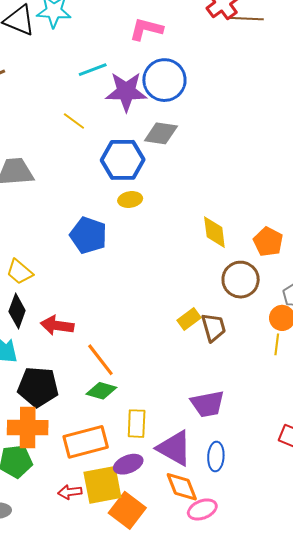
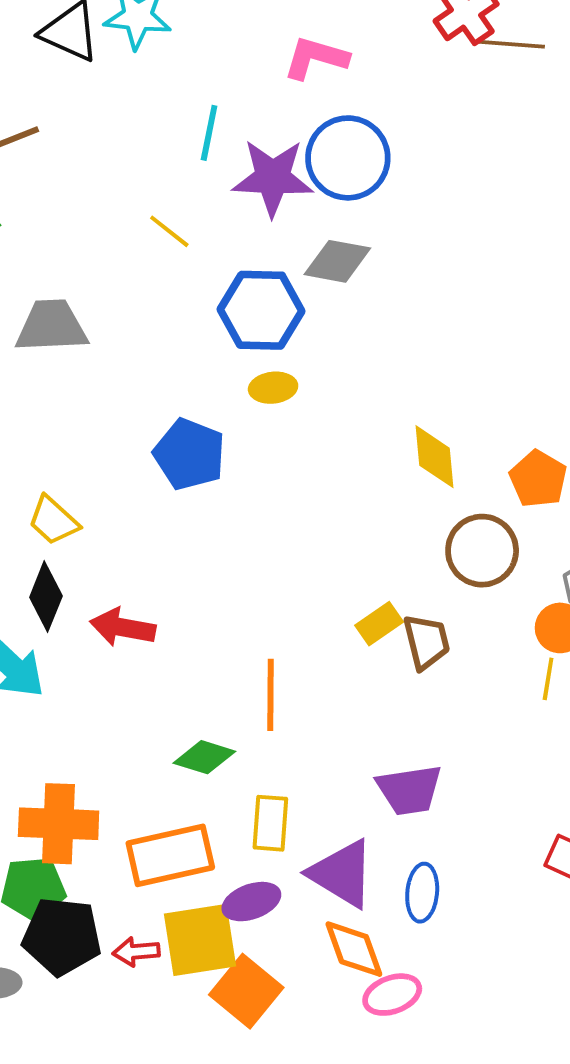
cyan line: (93, 70) -> (209, 133), turned -60
orange line: (100, 360) -> (271, 695), moved, turned 36
black pentagon: (38, 387) -> (62, 936), moved

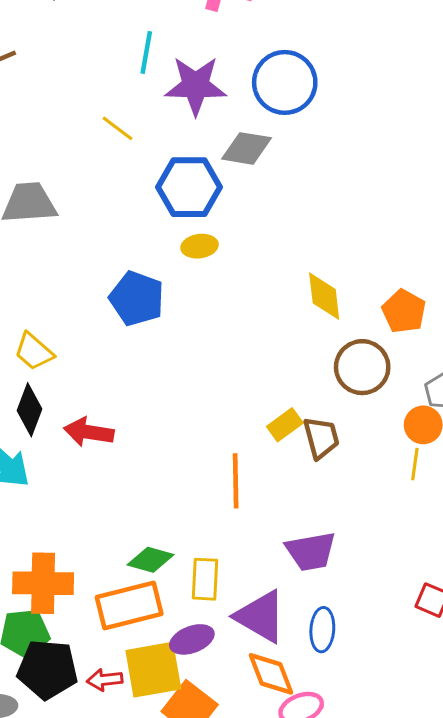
blue circle: (348, 158) -> (285, 82), moved
orange line: (271, 695) -> (236, 481), moved
green diamond: (204, 757) -> (150, 560), moved

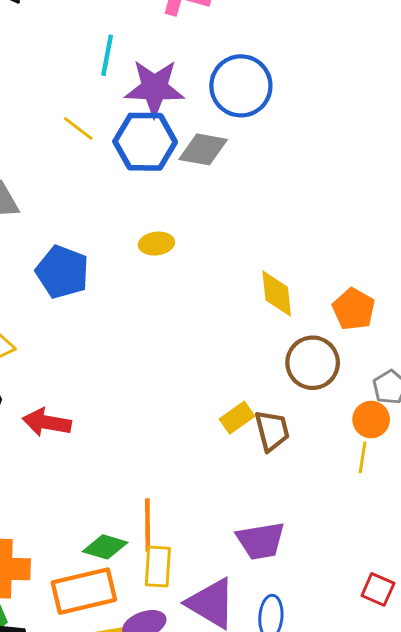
blue hexagon: (189, 187) -> (145, 142), moved
blue pentagon: (137, 299) -> (62, 272), moved
orange line: (236, 481) -> (148, 525), moved

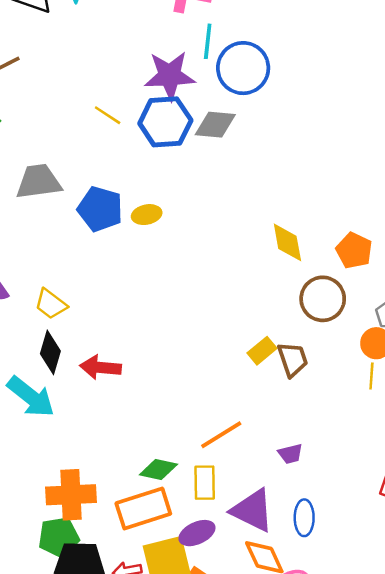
cyan line: (107, 55) -> (208, 41), moved
yellow ellipse: (156, 244) -> (147, 215), moved
blue pentagon: (62, 272) -> (100, 209), moved
orange line: (148, 525) -> (221, 435), moved, turned 63
purple trapezoid: (261, 541) -> (290, 454), size x0.6

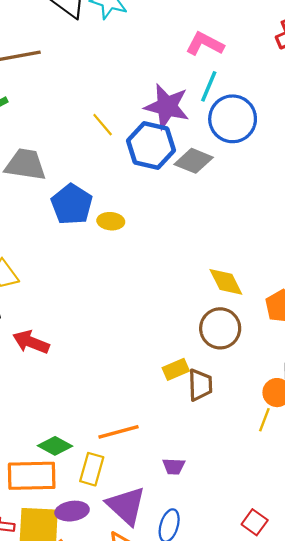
yellow diamond: (287, 242) -> (226, 282), turned -33
brown circle: (323, 299) -> (220, 328), moved

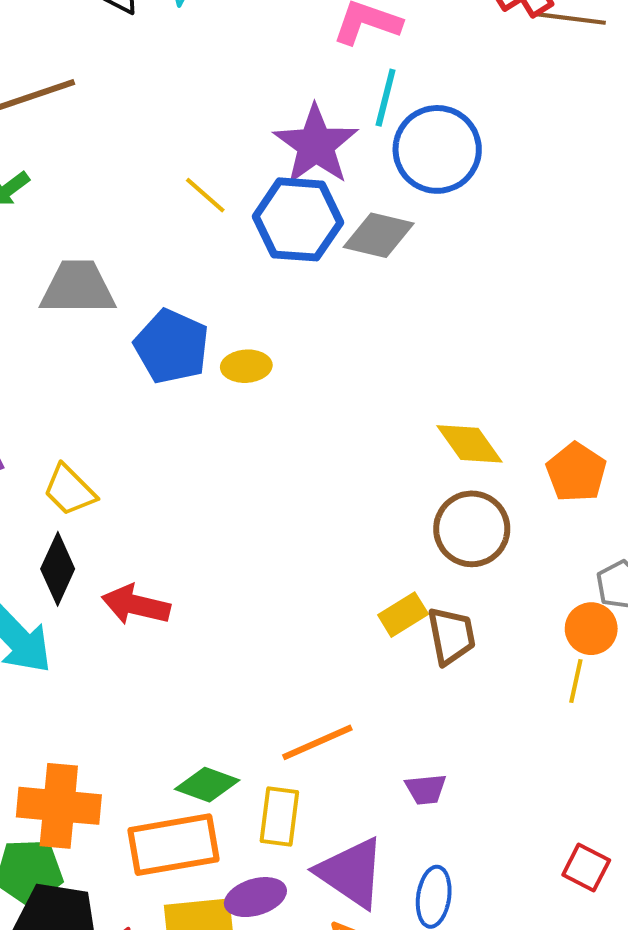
purple star: (167, 106) -> (316, 145), turned 30

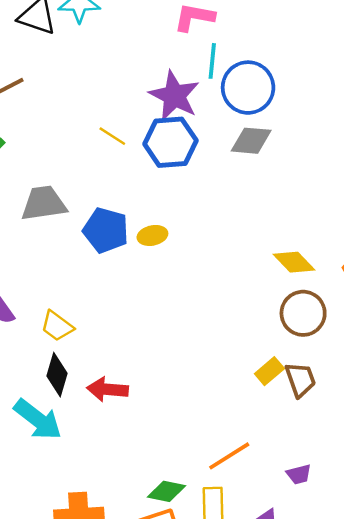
gray diamond: (379, 235) -> (251, 141), moved

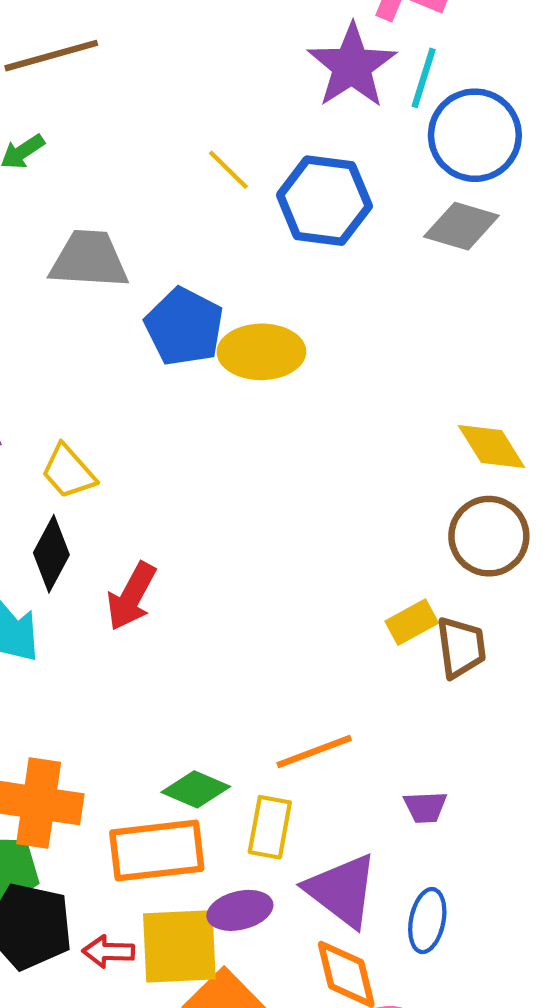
purple star: (174, 96) -> (352, 66), moved
yellow ellipse: (152, 235) -> (261, 352), size x1.6
red arrow: (107, 389) -> (131, 596), turned -78

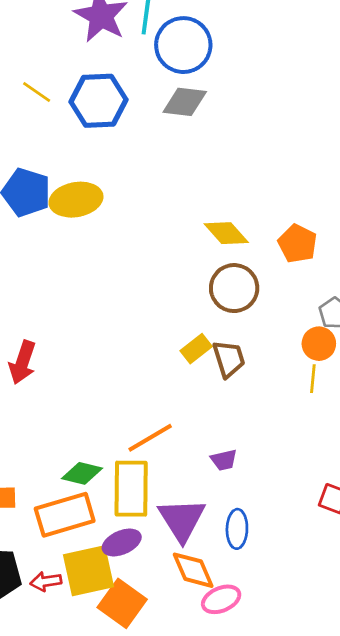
yellow rectangle: (270, 827) -> (131, 489), size x1.5
purple triangle: (342, 890) -> (182, 520), turned 30

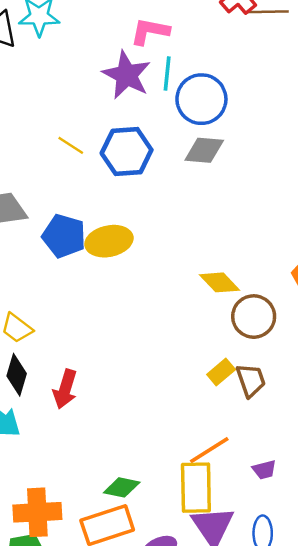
yellow diamond: (226, 233) -> (219, 282), moved
orange line: (150, 438) -> (209, 450), moved
purple trapezoid: (224, 460) -> (264, 470), moved
yellow rectangle: (131, 489) -> (196, 488), moved

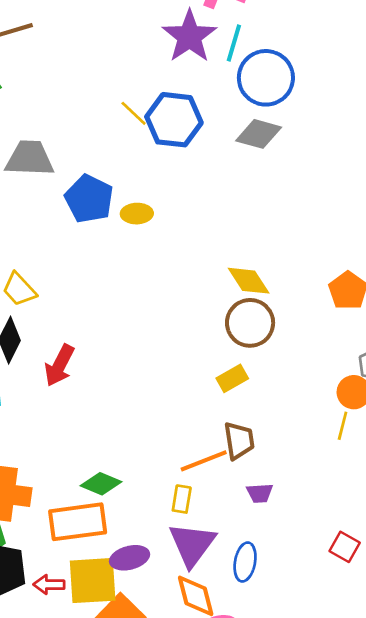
yellow line: (71, 145) -> (134, 113), moved
yellow ellipse: (109, 241) -> (137, 214), size x0.6
brown circle: (254, 317) -> (250, 323), moved
brown trapezoid: (251, 380) -> (239, 441), moved
yellow rectangle: (196, 488) -> (182, 499), size x0.5

